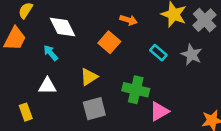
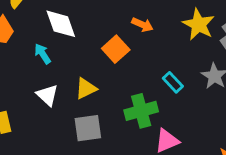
cyan rectangle: (158, 53) -> (173, 82), moved
white triangle: (47, 86) -> (47, 95), moved, turned 36
green cross: (136, 90) -> (141, 111), turned -35

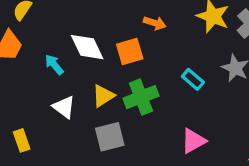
white diamond: (61, 24) -> (87, 47), moved
orange square: (116, 49) -> (130, 52), turned 32
green cross: (141, 111) -> (141, 97), moved

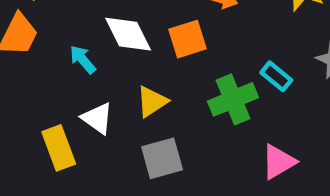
green cross: (141, 97) -> (233, 99), moved
yellow rectangle: (22, 140) -> (59, 148), moved, size x1.4

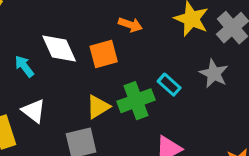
yellow triangle: (152, 102) -> (98, 107), moved

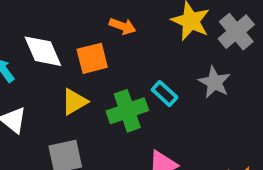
yellow triangle: (98, 107) -> (74, 102), moved

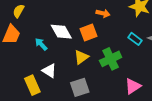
cyan rectangle: (165, 94) -> (135, 39), moved

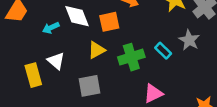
cyan rectangle: (135, 39) -> (163, 51), moved
cyan arrow: (41, 44) -> (51, 28), turned -80

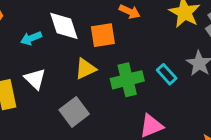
gray square: (90, 86) -> (74, 112), turned -30

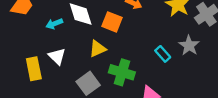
orange square: (103, 35) -> (112, 22), turned 30
green cross: (127, 80) -> (122, 72), moved, turned 30

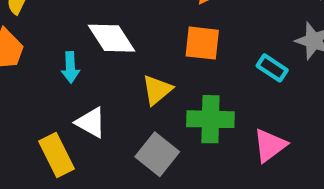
orange square: (112, 22) -> (202, 43), moved
cyan arrow: (54, 24) -> (70, 67), turned -56

